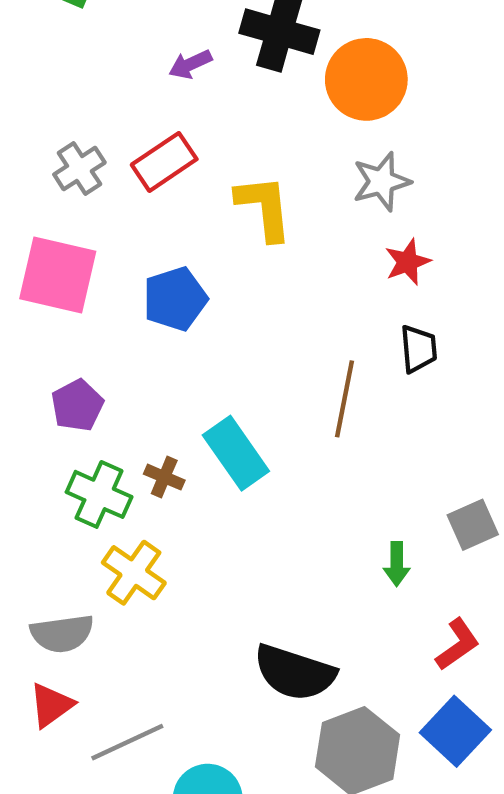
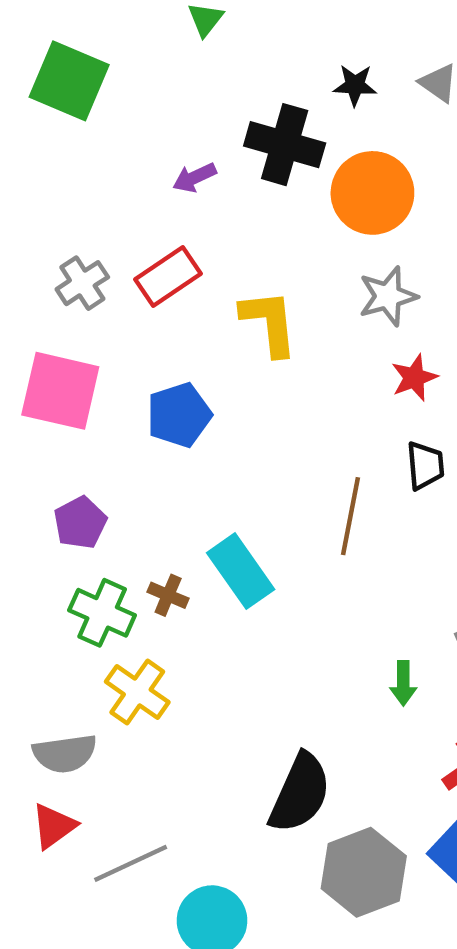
black semicircle: (295, 673) -> (300, 793), turned -84

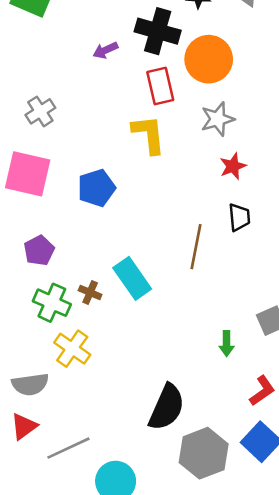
red rectangle: (168, 276) -> (160, 86), moved, turned -69

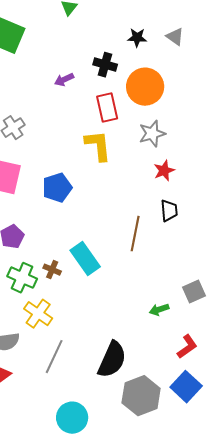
black cross: (158, 31) -> (105, 65), size x0.7
green arrow: (227, 344) -> (159, 310), turned 72
gray line: (68, 448) -> (54, 357), moved, turned -40

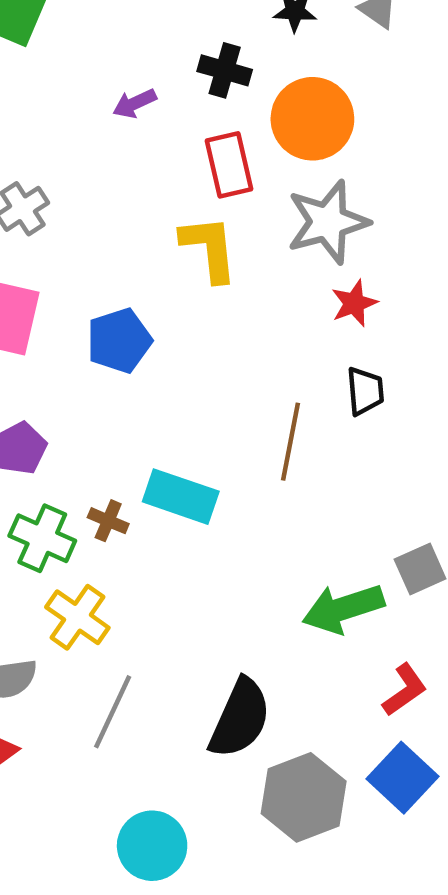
gray star: (152, 134) -> (328, 222), size x1.4
cyan rectangle: (85, 259) -> (181, 497), turned -36
green arrow: (159, 310) -> (343, 609), size x1.8

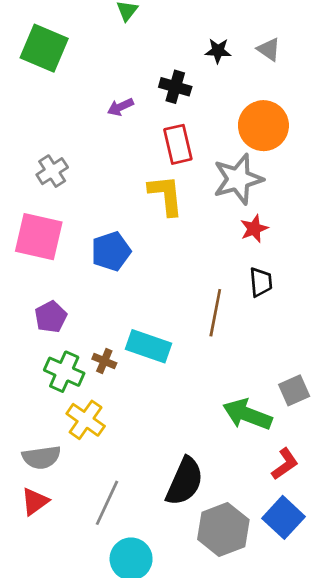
orange circle: (312, 119) -> (263, 126), moved
green arrow: (343, 609) -> (247, 414), turned 39
gray line: (113, 712) -> (107, 503), moved

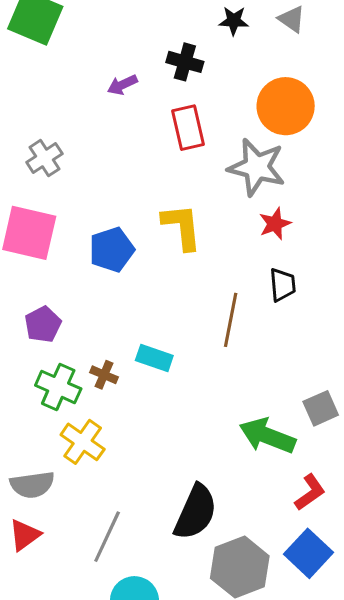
gray star: (238, 179) -> (257, 167), turned 30
yellow L-shape: (166, 195) -> (182, 227), moved
cyan rectangle: (148, 346) -> (154, 358), size x0.7

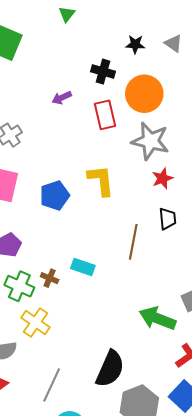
purple arrow: (122, 85) -> (62, 98), moved
orange circle: (286, 106) -> (144, 94), moved

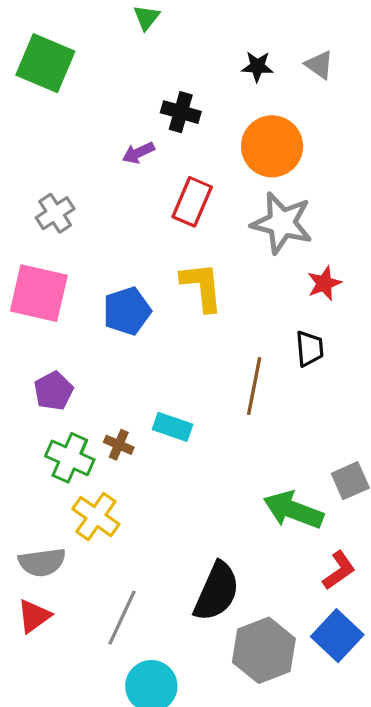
black cross: (103, 72) -> (181, 112), moved
red rectangle: (105, 115) -> (192, 202), moved, turned 36
red star: (162, 178) -> (324, 283), moved

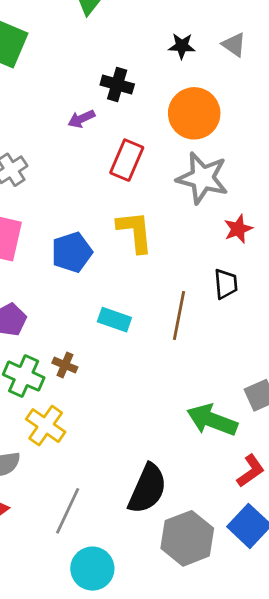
cyan rectangle: (173, 427) -> (114, 320), moved

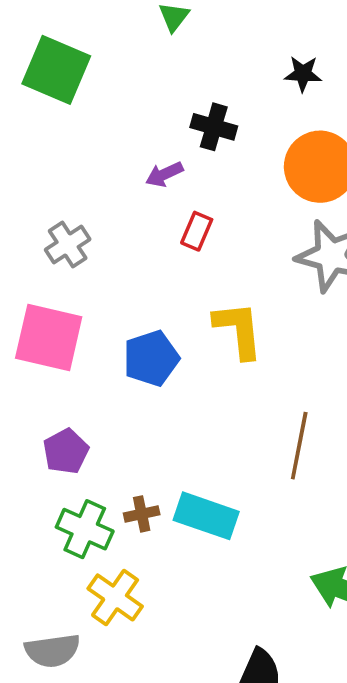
red rectangle: (127, 160) -> (197, 231), moved, size x0.7
cyan rectangle: (114, 320) -> (206, 516), moved, size x1.4
brown cross: (65, 365) -> (142, 514), turned -35

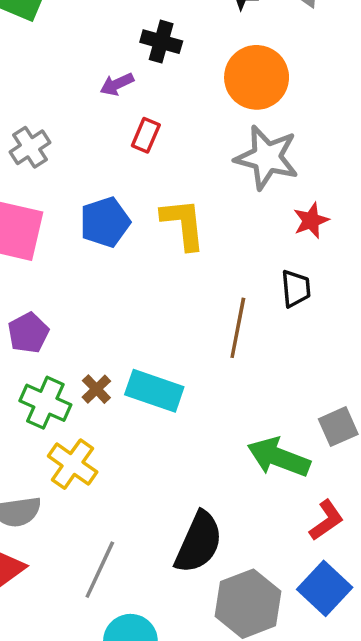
blue pentagon: (151, 358) -> (105, 222), moved
brown cross: (142, 514) -> (96, 389), turned -32

